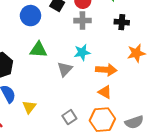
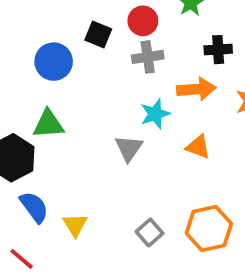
green triangle: (39, 50) -> (48, 124), moved
orange arrow: (106, 70) -> (196, 89), moved
orange triangle: (105, 92) -> (198, 147), moved

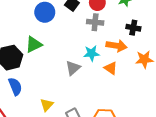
green triangle: (48, 124) -> (34, 45), turned -36
orange triangle: (198, 147) -> (111, 68), moved
yellow triangle: (75, 225) -> (47, 105), moved

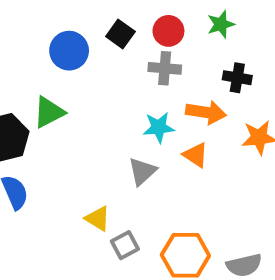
gray triangle: (73, 68) -> (142, 171), moved
yellow triangle: (47, 105) -> (98, 219), moved, turned -40

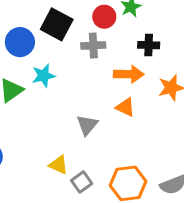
red circle: (168, 31) -> (104, 17), moved
black square: (120, 34) -> (57, 24), size x1.5
cyan star: (159, 127) -> (44, 76), moved

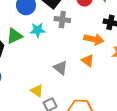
gray cross: (93, 46) -> (62, 20), moved
gray triangle: (87, 125) -> (60, 68), turned -42

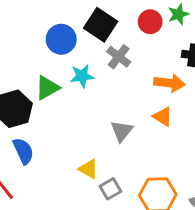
gray cross: (62, 20) -> (119, 57), turned 35
gray triangle: (60, 68) -> (122, 131), turned 35

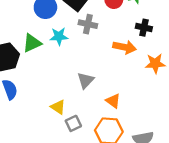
gray cross: (119, 57) -> (88, 24), turned -30
orange triangle: (163, 117) -> (113, 101), moved

